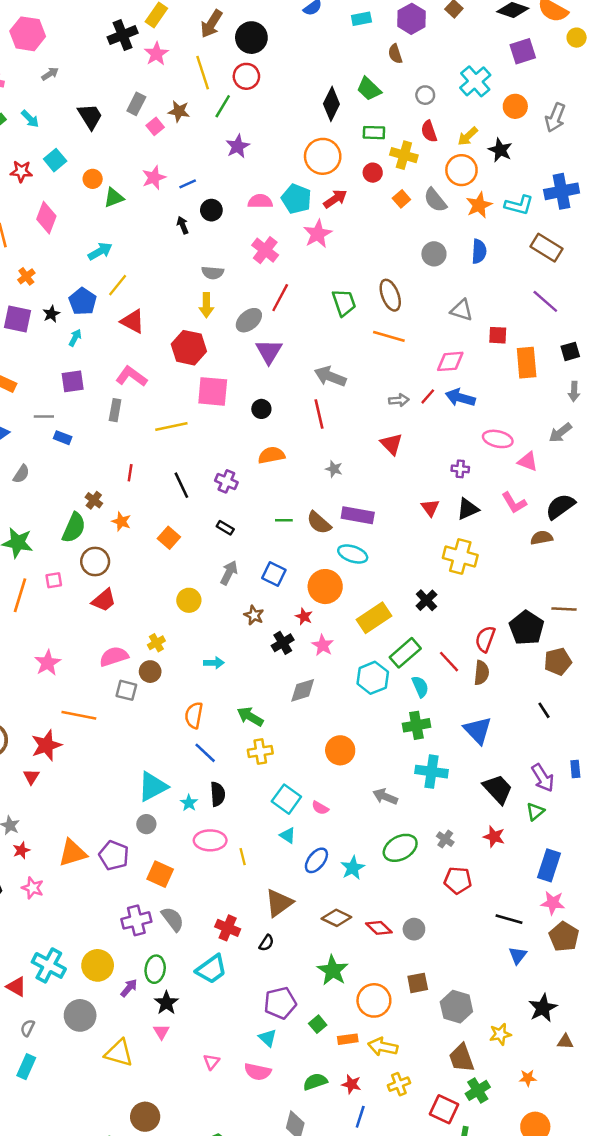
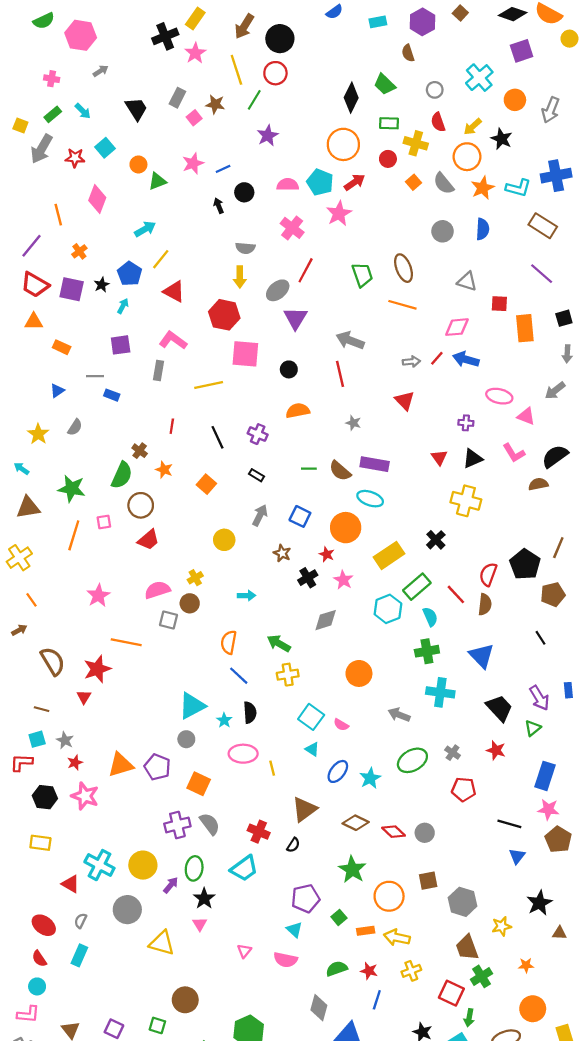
brown line: (564, 609) -> (558, 548), turned -70
pink star: (33, 888) -> (85, 796), size x1.4

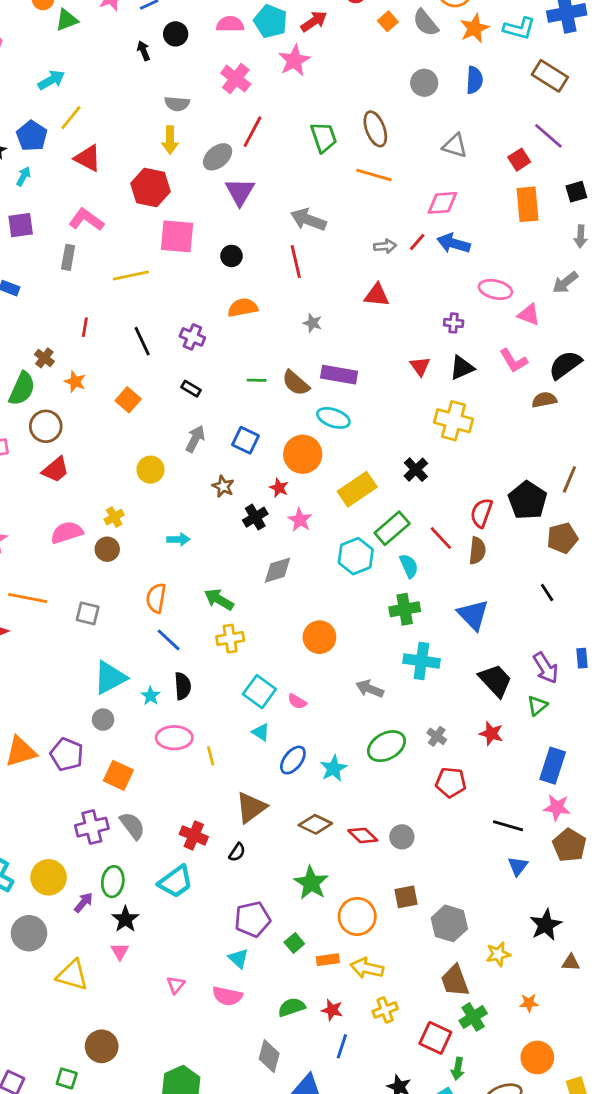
red square: (499, 304) -> (519, 160), moved, turned -36
red triangle: (405, 401) -> (377, 295), turned -40
gray square: (169, 620) -> (88, 613), moved

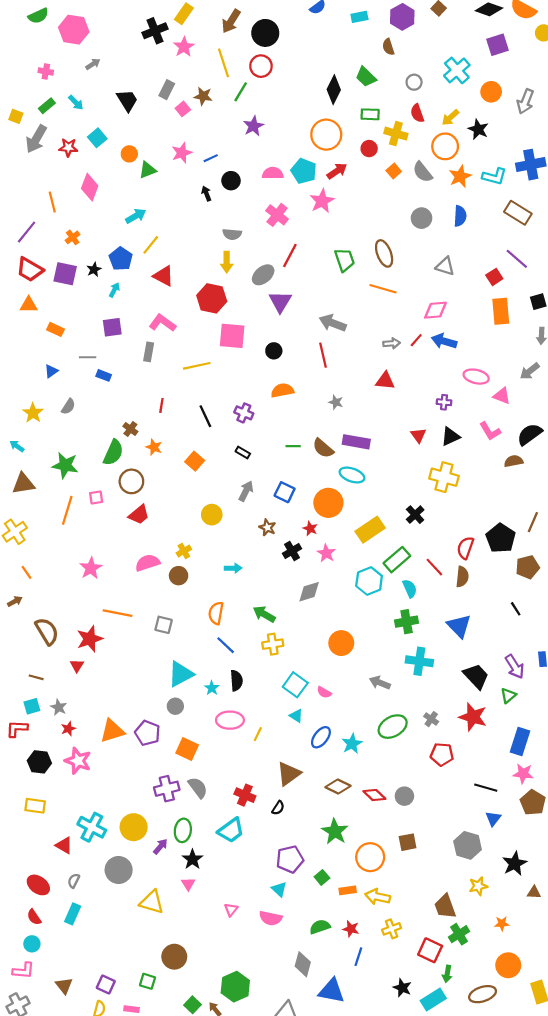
red star: (491, 734) -> (473, 717), size x1.5
yellow line: (211, 756) -> (258, 734), turned 40
gray hexagon: (449, 923) -> (468, 845), moved

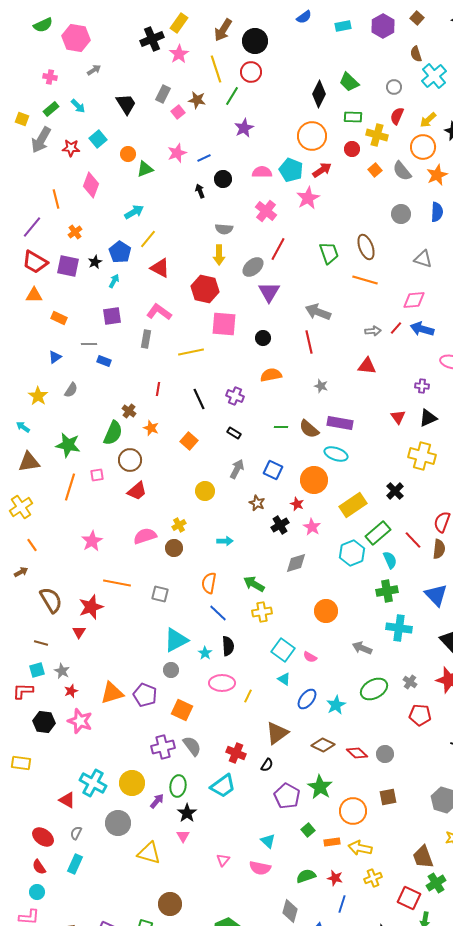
brown semicircle: (388, 47) -> (416, 54), moved
red semicircle: (417, 113) -> (397, 116), turned 42
yellow rectangle: (35, 806) -> (21, 763), moved
purple pentagon: (290, 859) -> (287, 796), moved, turned -30

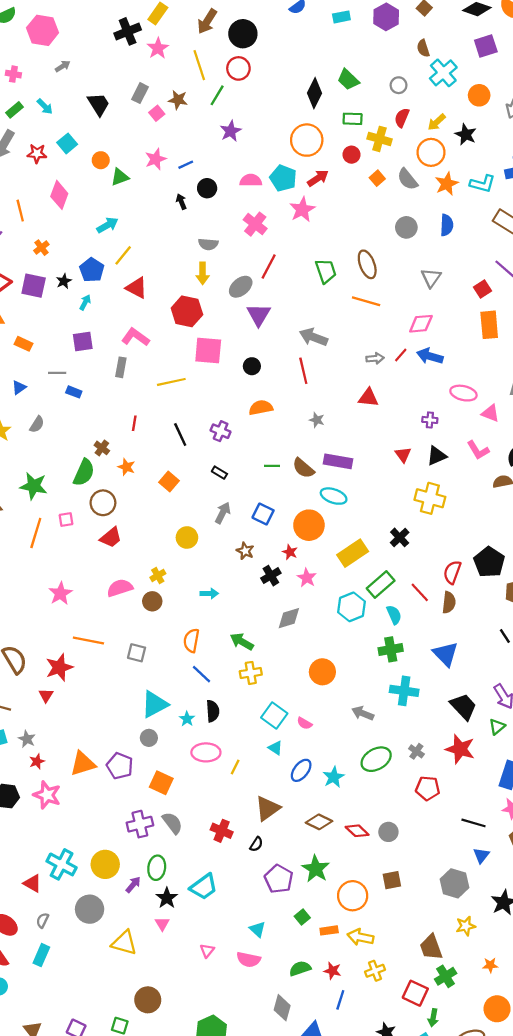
gray triangle: (423, 259) -> (431, 278), turned 48
cyan trapezoid: (223, 786) -> (204, 887), moved

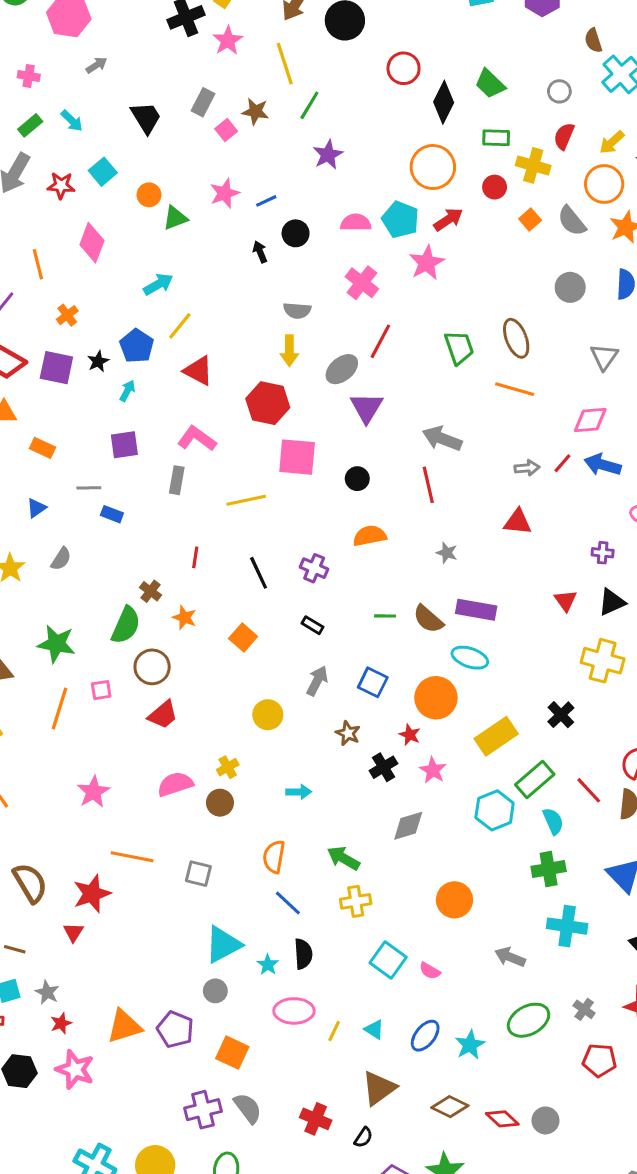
red circle: (238, 68) -> (404, 68), moved
cyan triangle: (275, 748) -> (374, 1029), moved

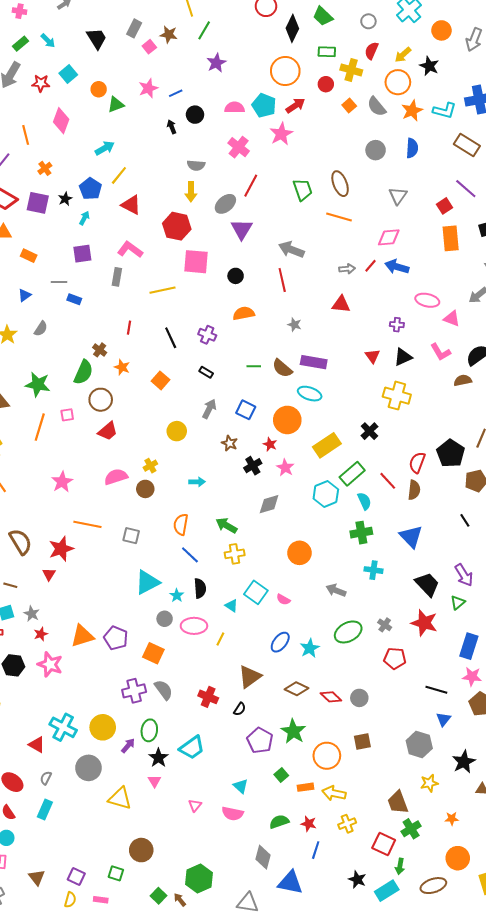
cyan cross: (567, 926) -> (374, 570), size x0.7
gray circle: (215, 991) -> (165, 619), moved
cyan triangle: (374, 1029) -> (232, 606), moved

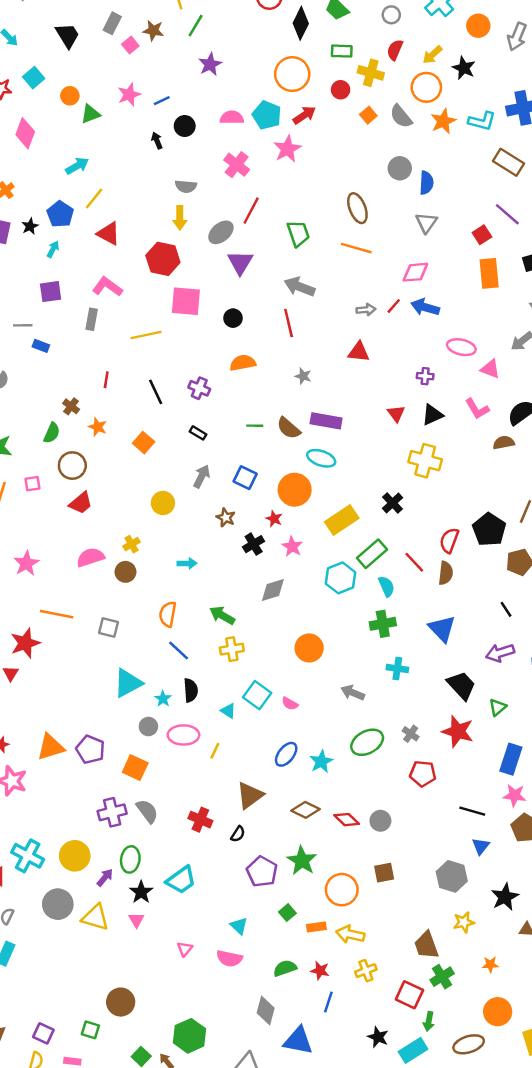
blue semicircle: (412, 148) -> (426, 183), moved
green trapezoid: (303, 190) -> (298, 234), moved
green semicircle: (83, 372) -> (52, 433), size x0.7
purple arrow: (464, 575) -> (500, 653), moved, turned 105
yellow triangle: (120, 798) -> (95, 917), moved

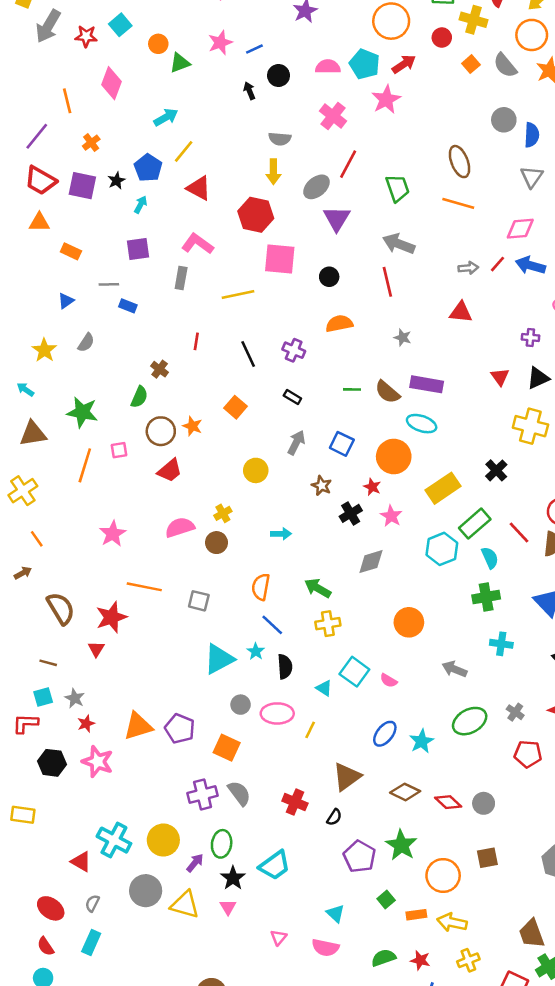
orange star: (98, 427) -> (192, 426), moved
cyan star: (163, 699) -> (256, 651), moved

